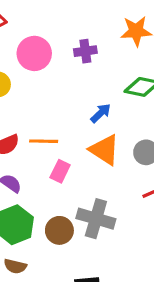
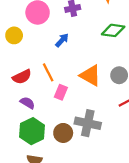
blue arrow: (101, 113) -> (62, 40), moved
orange line: (44, 141) -> (48, 72), turned 66

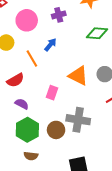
orange line: (48, 72) -> (32, 58), moved

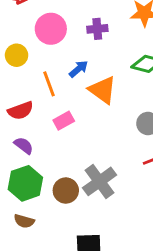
orange triangle: (78, 76) -> (103, 90), moved
pink rectangle: (52, 93) -> (64, 121), moved, turned 32
gray cross: (78, 120) -> (100, 181), turned 35

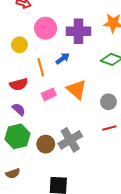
purple cross: (97, 29) -> (79, 31), size x1.6
orange triangle: (103, 90) -> (77, 89), moved
brown semicircle: (24, 221) -> (13, 173), moved, turned -40

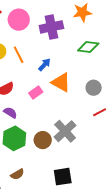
pink circle: (46, 28) -> (19, 20), moved
blue arrow: (63, 59) -> (44, 65), moved
orange line: (41, 67) -> (19, 55), moved

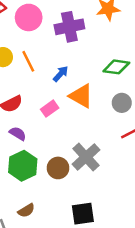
green diamond: (88, 47) -> (116, 67), moved

